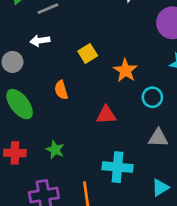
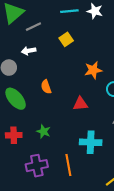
yellow square: (88, 53) -> (66, 39), moved
orange star: (125, 71) -> (93, 70), turned 30

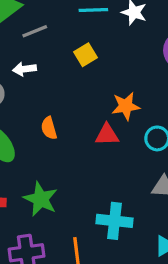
red triangle: (80, 104) -> (107, 135), moved
green star: (44, 131) -> (41, 199), size x1.5

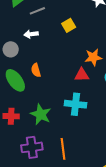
orange semicircle: (49, 128) -> (36, 70), moved
cyan cross: (114, 221) -> (75, 104), moved

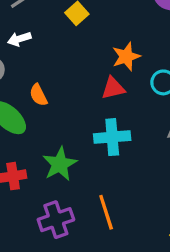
green star: (41, 114) -> (60, 164), turned 30

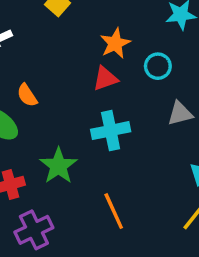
purple cross: (56, 220) -> (34, 230), moved

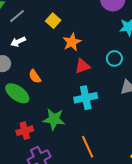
orange star: (115, 43) -> (72, 42), moved
green star: (58, 166) -> (54, 119), turned -30

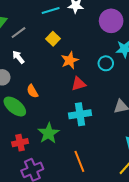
white arrow: (18, 42) -> (18, 57), turned 72
cyan circle: (114, 58) -> (106, 63), moved
green star: (54, 119) -> (49, 133), turned 30

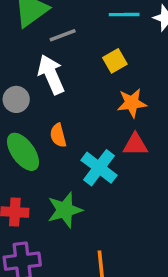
white arrow: (18, 57) -> (51, 74), size x1.6
cyan cross: (80, 114) -> (99, 168), moved, turned 30

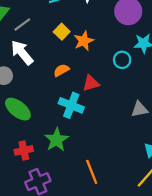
orange star: (132, 103) -> (84, 41), moved
orange semicircle: (58, 135) -> (61, 70), moved, turned 91

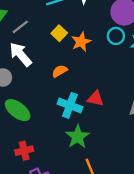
cyan circle: (122, 60) -> (116, 36), moved
red triangle: (91, 83) -> (95, 99), moved, turned 30
green star: (56, 140) -> (78, 137), moved

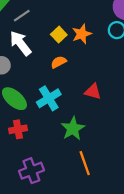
yellow square: (59, 33) -> (59, 35), moved
cyan cross: (70, 105) -> (49, 98), moved, turned 35
red cross: (24, 151) -> (18, 129), moved

